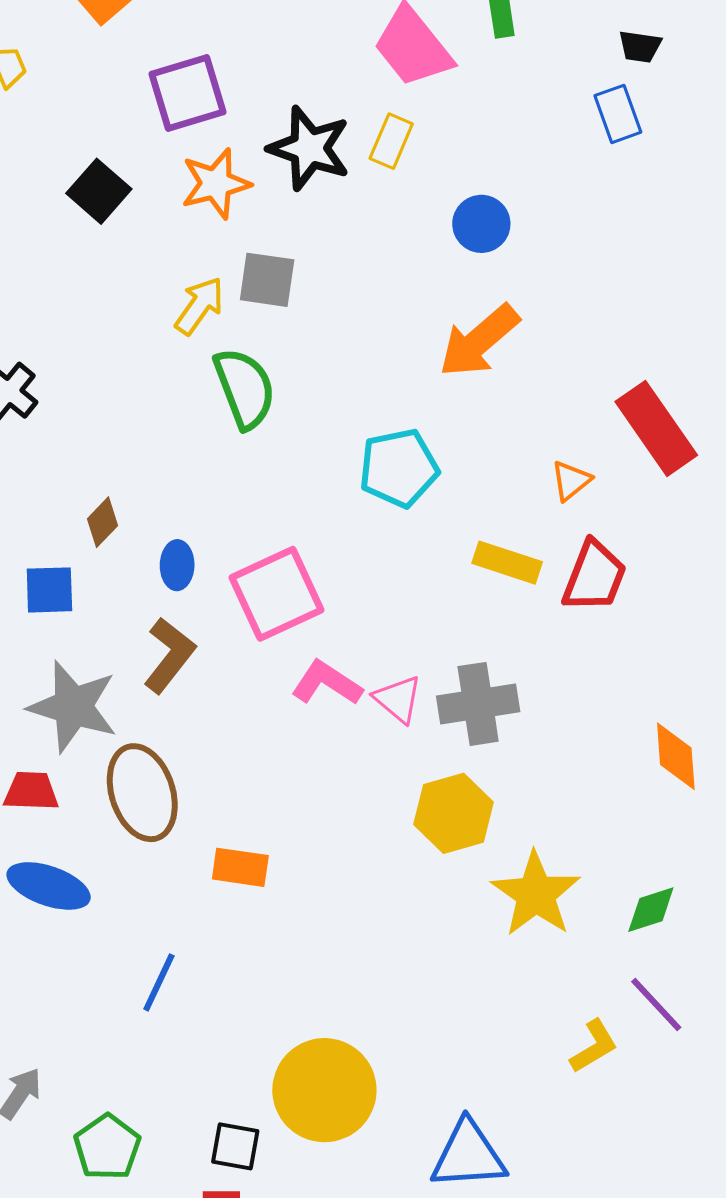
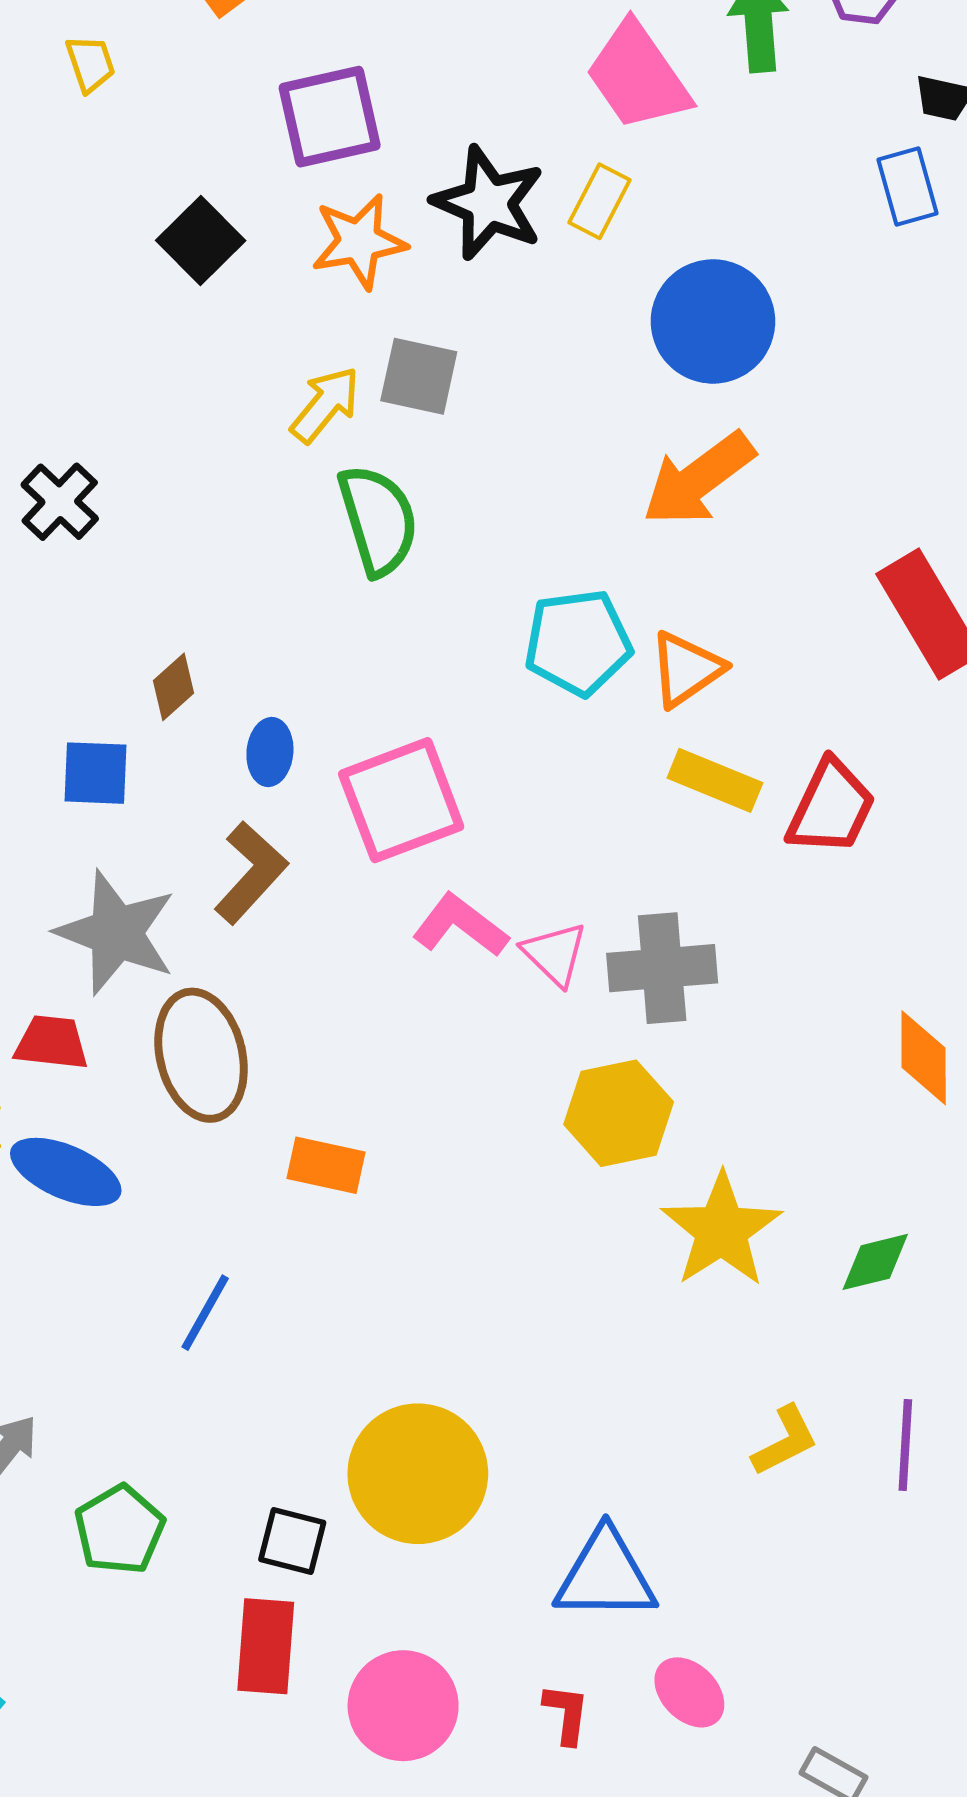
blue circle: (481, 224) -> (713, 321), size x1.6
orange triangle: (571, 481) -> (686, 669), moved, size x1.4
purple line: (656, 1004) -> (905, 1445), moved, turned 42

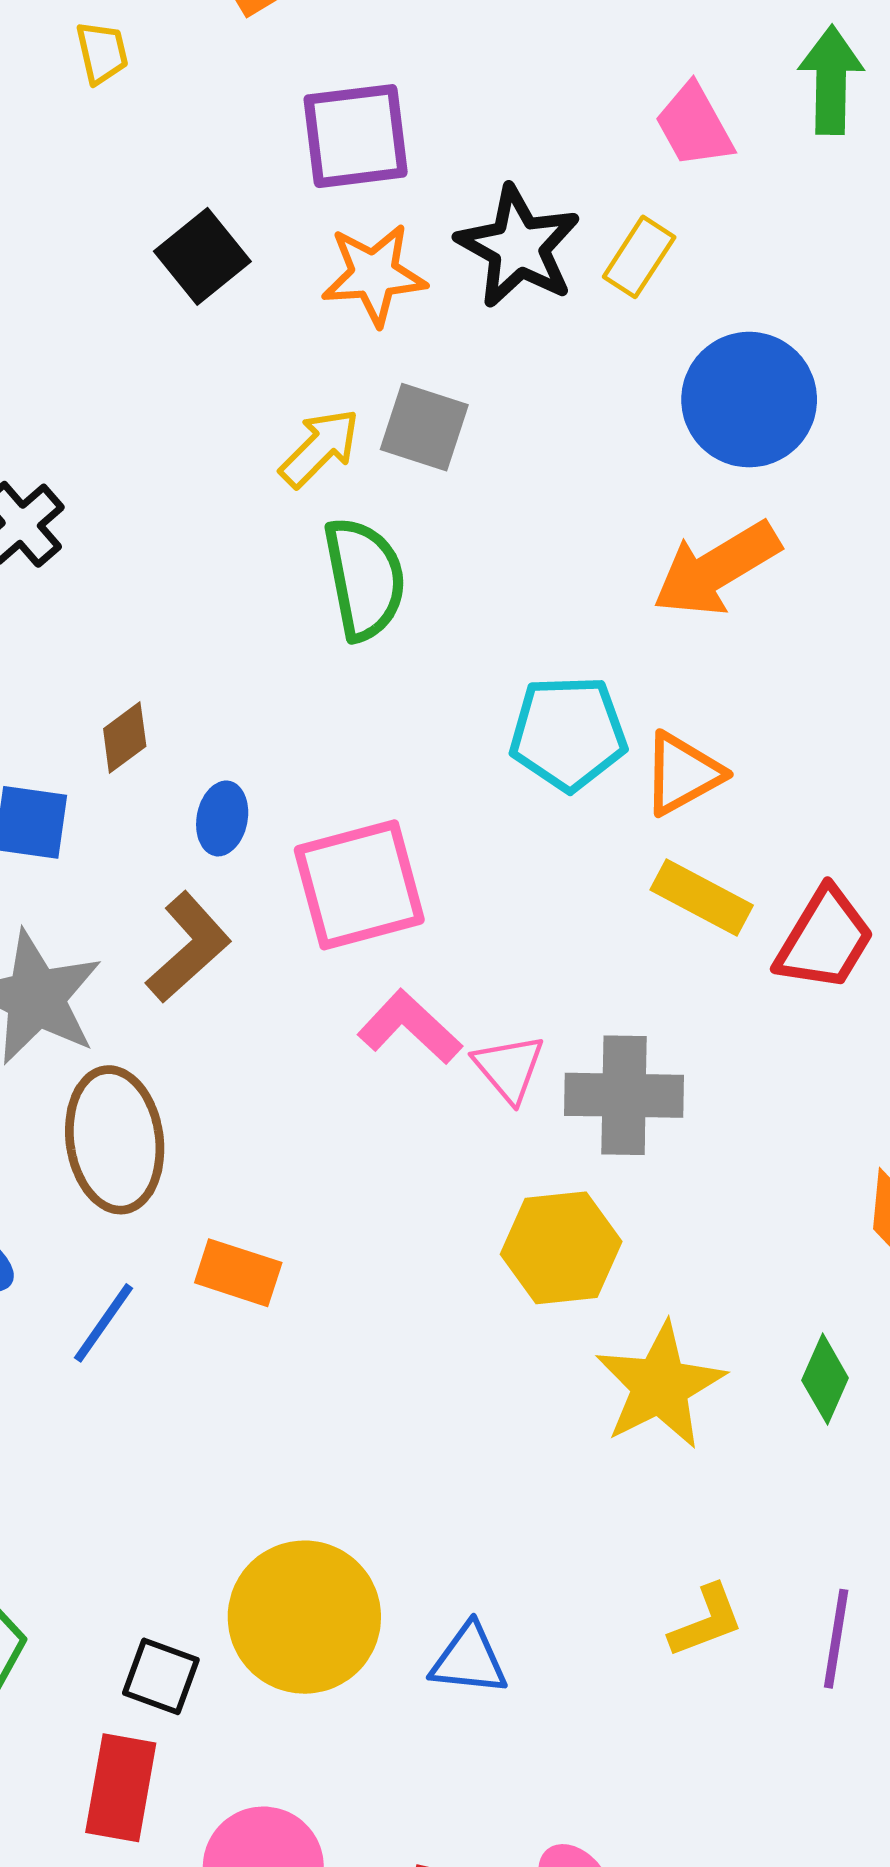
pink trapezoid: (638, 76) -> (694, 126), size x0.7
green diamond: (875, 1262) -> (825, 1379), moved, turned -58
blue line: (205, 1313) -> (104, 1323), moved
blue triangle: (605, 1575) -> (469, 1660), moved, size x0.7

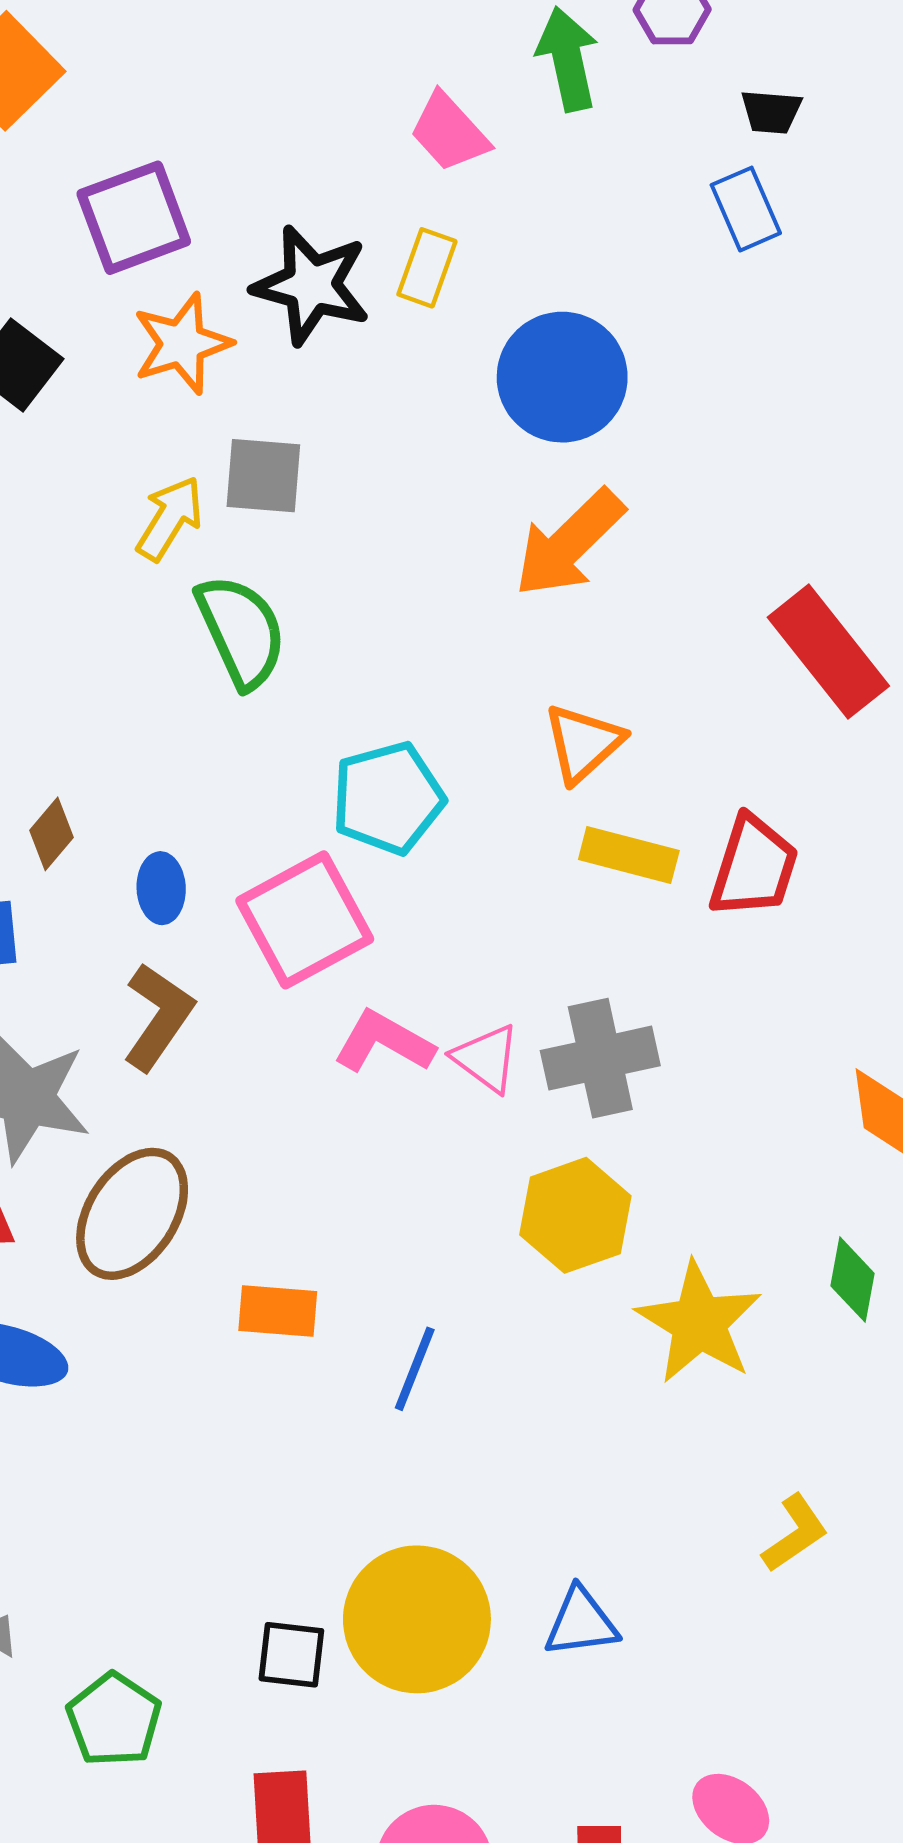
cyan pentagon: (568, 733) -> (388, 798), moved
brown ellipse: (115, 1140) -> (132, 1214), turned 54
blue line: (104, 1323) -> (415, 1369), moved
black square: (161, 1676) -> (291, 1655), moved

